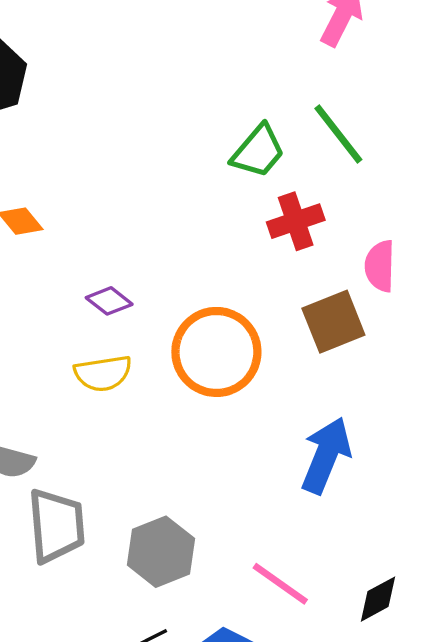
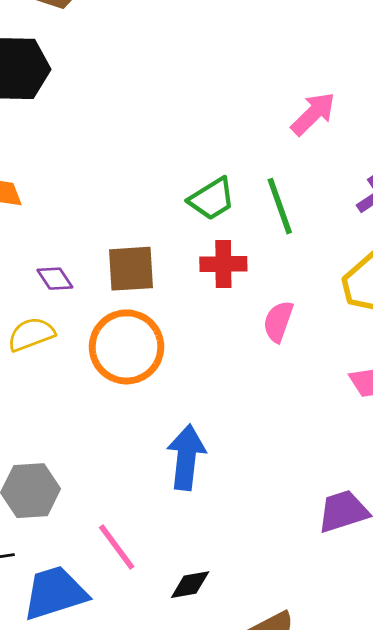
brown square: (333, 322) -> (131, 269), moved
yellow semicircle: (103, 373) -> (31, 334), turned 150
blue arrow: (326, 455) -> (186, 457), turned -34

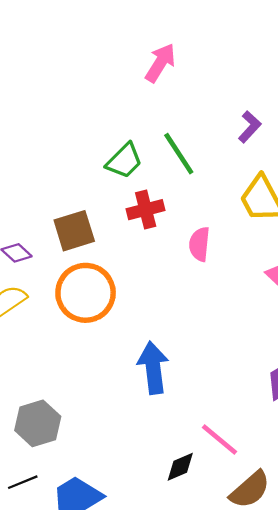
pink arrow: (313, 114) -> (160, 63), moved
pink line: (117, 547) -> (219, 440), moved

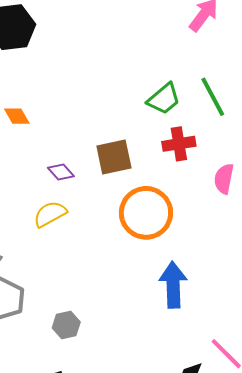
orange circle: (86, 293) -> (146, 213), moved
gray hexagon: (38, 423) -> (66, 325), size x0.7

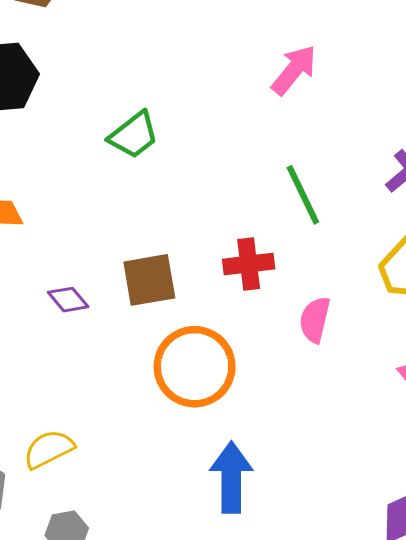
green trapezoid: (164, 99) -> (134, 135), moved
yellow semicircle: (50, 214) -> (49, 449), moved

